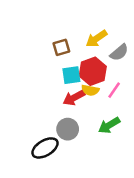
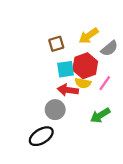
red arrow: (74, 98) -> (68, 90), turned 36
gray circle: (68, 129) -> (55, 110), moved

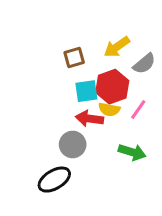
green arrow: (100, 115) -> (132, 152), turned -132

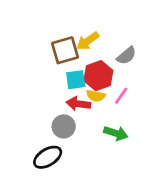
yellow arrow: (117, 47) -> (88, 41), moved
brown square: (74, 58) -> (65, 50), size x1.5

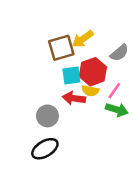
gray circle: (64, 126) -> (47, 116), moved
green arrow: (116, 133) -> (117, 110), moved

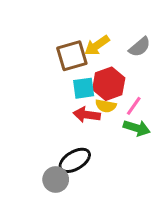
gray semicircle: (119, 53) -> (140, 47), moved
gray circle: (47, 116) -> (56, 179), moved
black ellipse: (45, 149) -> (75, 160), moved

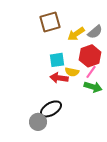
yellow arrow: (97, 45) -> (76, 34), moved
brown square: (72, 56) -> (50, 22), moved
red hexagon: (109, 84) -> (90, 56), moved

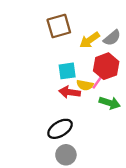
pink line: (91, 72) -> (98, 82), moved
gray circle: (38, 122) -> (66, 155), moved

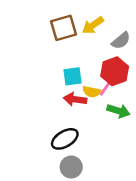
yellow arrow: (90, 40) -> (93, 25), moved

